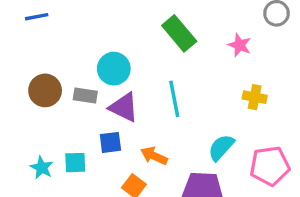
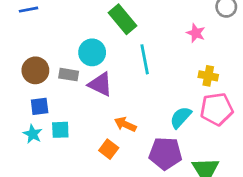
green rectangle: (179, 33) -> (123, 19), moved
cyan line: (174, 99) -> (145, 59), moved
blue square: (110, 142) -> (40, 106), moved
pink pentagon: (270, 166) -> (217, 109), moved

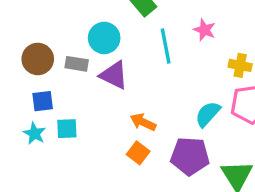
pink star: (196, 33) -> (204, 30), moved
orange square: (109, 149) -> (138, 153), moved

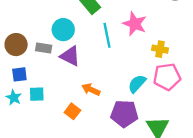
pink star: (204, 30) -> (135, 24), size x1.5
orange square: (138, 153) -> (72, 111), moved

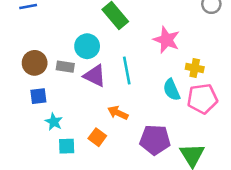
cyan line: (107, 35) -> (127, 71), moved
cyan semicircle: (137, 84) -> (172, 90), moved, turned -66
cyan square: (37, 94) -> (67, 146), moved
cyan star: (14, 98) -> (54, 122), moved

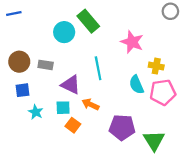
cyan circle: (87, 46) -> (64, 32), moved
purple triangle: (95, 76) -> (71, 85), moved
cyan square: (67, 146) -> (63, 108), moved

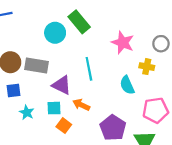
gray circle: (170, 11) -> (161, 44), moved
gray rectangle: (46, 65) -> (37, 66), size x1.5
pink pentagon: (163, 92) -> (156, 110), moved
purple pentagon: (122, 127) -> (113, 128), turned 30

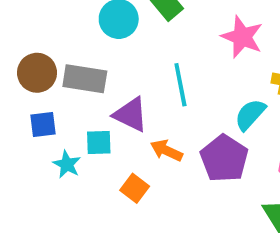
cyan semicircle: (127, 85) -> (250, 115), turned 66
cyan square: (54, 108) -> (99, 142), moved
purple pentagon: (113, 128) -> (224, 158), moved

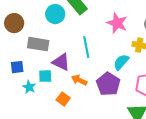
brown circle: (37, 73) -> (14, 23), moved

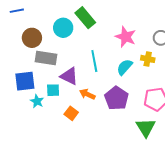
brown circle: (14, 23) -> (32, 38), moved
cyan semicircle: (121, 62) -> (125, 67), moved
blue square: (17, 67) -> (25, 81), size x1.5

